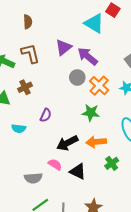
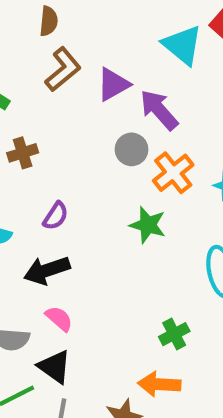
brown L-shape: (30, 53) -> (63, 69), moved, turned 55
orange arrow: (96, 142) -> (159, 384), moved
black arrow: (67, 143) -> (47, 270), moved
black triangle: (78, 171) -> (55, 367), moved

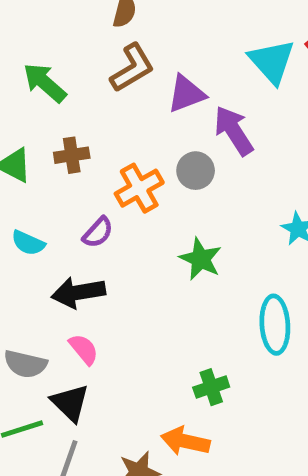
orange cross: (173, 173) -> (139, 188), moved

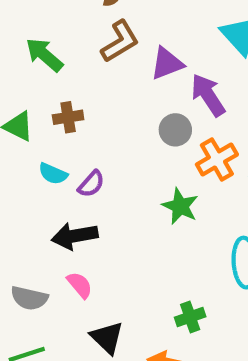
orange cross: (139, 188) -> (217, 159), moved
cyan semicircle: (28, 243) -> (53, 174), moved
black triangle: (70, 403) -> (107, 338), moved

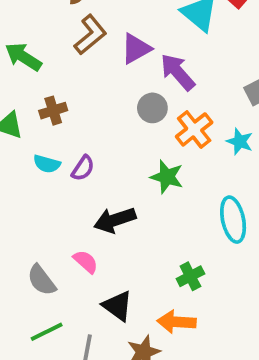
black arrow: (75, 236) -> (115, 220), moved
gray semicircle: (29, 298) -> (42, 280), turned 48

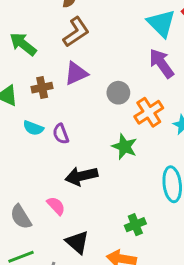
purple triangle: (136, 49) -> (76, 73), moved
purple arrow: (178, 72) -> (161, 63), moved
purple semicircle: (83, 168) -> (61, 134), turned 120

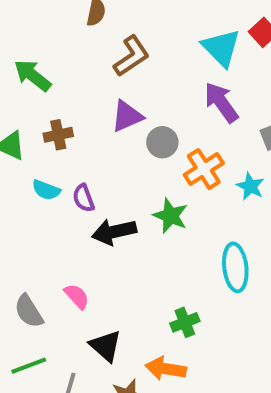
brown L-shape: (76, 32) -> (132, 56), moved
purple triangle: (76, 73) -> (127, 116), moved
black arrow: (81, 176) -> (114, 232), moved

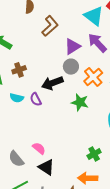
purple triangle: (127, 116) -> (72, 46), moved
black arrow: (114, 232) -> (52, 83), moved
black triangle: (106, 346) -> (46, 167), moved

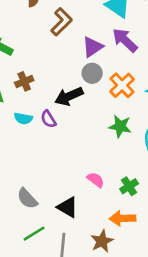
green star: (80, 102) -> (120, 126), moved
pink semicircle: (39, 148) -> (96, 180), moved

